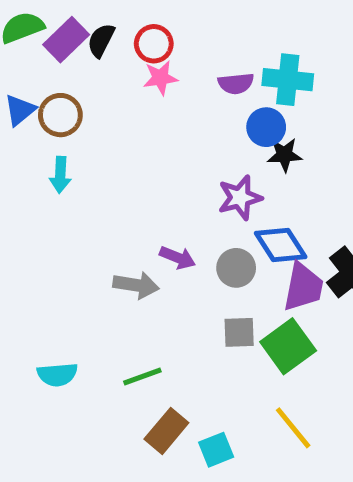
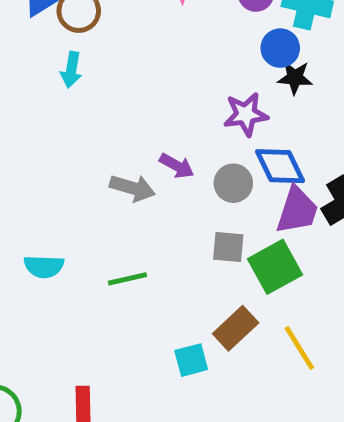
yellow line: (293, 428) -> (299, 348), moved
brown rectangle: (166, 431) -> (236, 328), moved

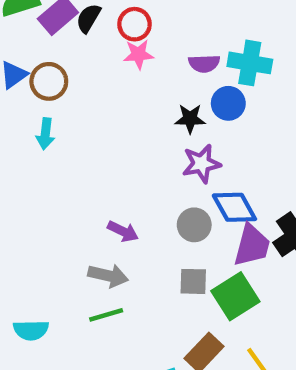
black star: (295, 78) -> (190, 119), moved
purple arrow: (177, 166) -> (123, 231), moved
gray arrow: (133, 188) -> (108, 276), moved
cyan semicircle: (44, 266) -> (31, 330), moved

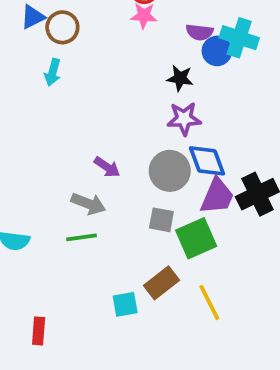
blue circle: (228, 103) -> (217, 51), moved
gray circle: (194, 225) -> (170, 171), size x1.4

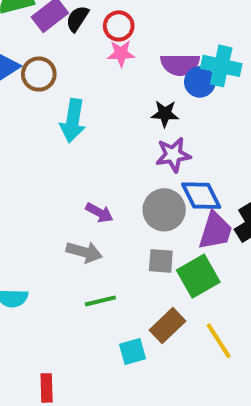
purple semicircle: (200, 32) -> (180, 64), size x1.4
cyan arrow: (53, 72) -> (73, 121), moved, size x1.5
green line: (82, 237) -> (100, 301), moved

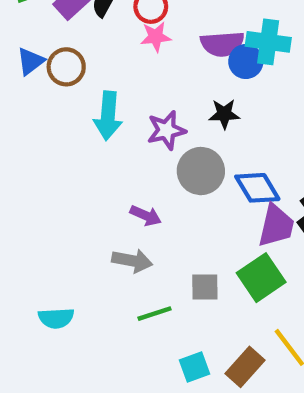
black star: (165, 114) -> (224, 114), moved
purple star: (173, 155) -> (166, 130), moved
gray circle: (164, 210) -> (201, 171), moved
gray square: (161, 261) -> (205, 287), moved
brown rectangle: (167, 326) -> (245, 367), moved

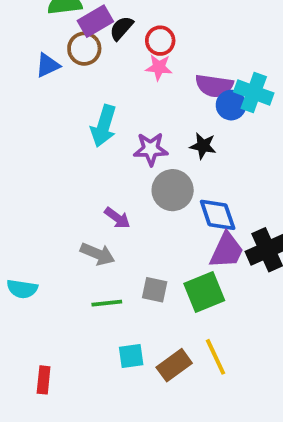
brown circle: (66, 67) -> (84, 49), moved

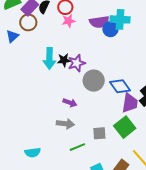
black star: (203, 146) -> (64, 60), moved

